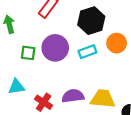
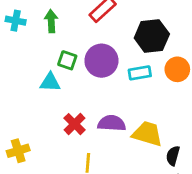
cyan triangle: (16, 87) -> (50, 82), moved

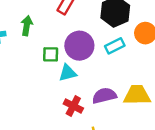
green arrow: (51, 21) -> (27, 26), turned 30
cyan triangle: (50, 82) -> (68, 73), moved

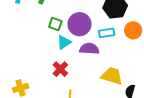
cyan triangle: (68, 73) -> (64, 42), turned -35
purple semicircle: (104, 96) -> (89, 49), moved

